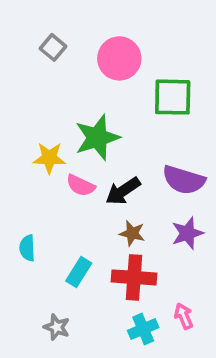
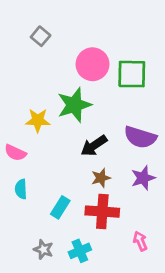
pink circle: (119, 58) -> (93, 64), moved
pink semicircle: (81, 185) -> (15, 153), moved
brown star: (132, 233) -> (101, 178), turned -30
cyan cross: (143, 329) -> (80, 251), moved

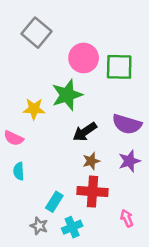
gray square: (41, 36) -> (37, 33), size x1.6
cyan rectangle: (60, 207) -> (54, 202), moved

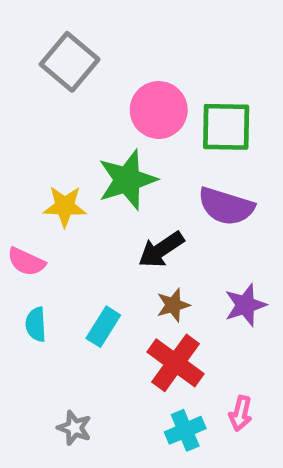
purple semicircle: (127, 124) -> (226, 206), moved
red cross: (92, 192) -> (176, 363), turned 32
cyan rectangle: (54, 202) -> (103, 327), moved
pink arrow: (127, 218) -> (241, 413), turned -144
cyan cross: (72, 227) -> (185, 430), moved

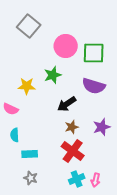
green star: (127, 180) -> (53, 75), size x0.7
cyan rectangle: (103, 327) -> (30, 154), moved, turned 56
pink arrow: (241, 413) -> (96, 180), moved

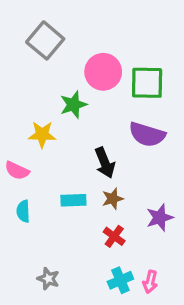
green star: (53, 75) -> (73, 105), moved
black arrow: (67, 104) -> (105, 163), turned -78
purple star: (102, 127) -> (160, 218), moved
red cross: (73, 151) -> (114, 236), size x0.6
cyan rectangle: (30, 154) -> (73, 200), moved

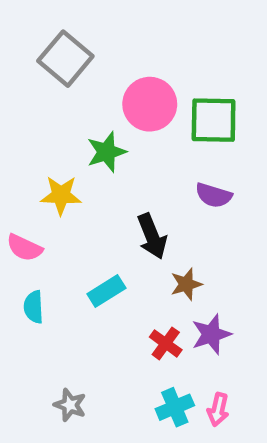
purple semicircle: (147, 134) -> (214, 195), size x0.7
brown star: (113, 199) -> (186, 284), moved
cyan rectangle: (73, 200) -> (106, 291), turned -30
purple star: (160, 218) -> (211, 334), moved

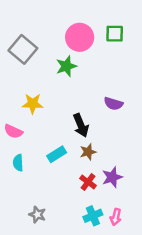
gray square: (65, 59) -> (23, 49), moved
pink circle: (150, 104) -> (80, 37), moved
green square: (214, 120) -> (115, 34), moved, size x0.7
green star: (106, 152) -> (66, 66), moved
brown star: (186, 284) -> (88, 152), moved

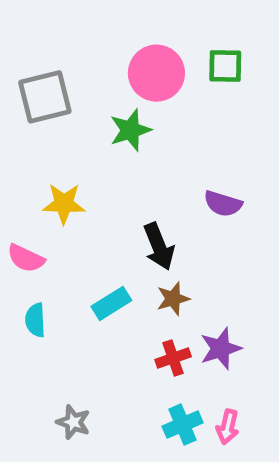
gray square: (23, 49) -> (45, 97), turned 36
red cross: (88, 182) -> (173, 358), turned 35

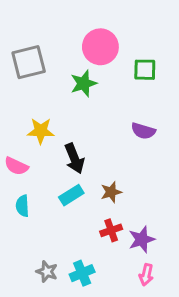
green square: (225, 66) -> (145, 70), moved
black arrow: (159, 246) -> (74, 158), moved
purple star: (221, 349) -> (142, 239), moved
cyan cross: (183, 425) -> (82, 273), moved

